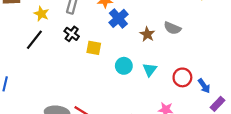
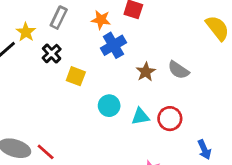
yellow star: (41, 14) -> (26, 32), moved
cyan triangle: (150, 70) -> (140, 116), turned 32
red circle: (182, 77) -> (170, 119), moved

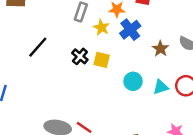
yellow star: (26, 32) -> (101, 27), moved
black cross: (52, 54) -> (80, 56), moved

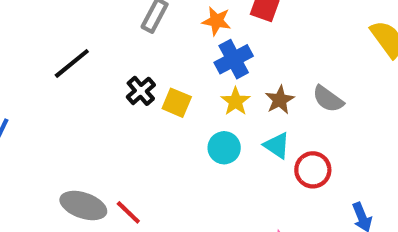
yellow star: (101, 27) -> (236, 101), moved
cyan triangle: (161, 87) -> (277, 145), moved, turned 42

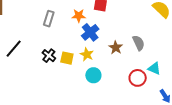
gray semicircle: (328, 99) -> (139, 43), turned -140
yellow star: (236, 101) -> (87, 54), moved
cyan triangle: (277, 145) -> (154, 68), moved

